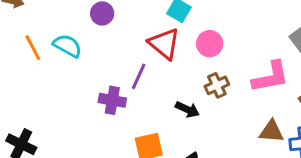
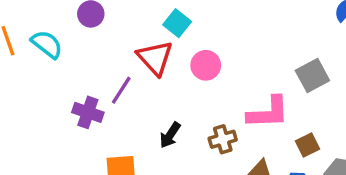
brown cross: (217, 85) -> (223, 139), moved
black arrow: (187, 109) -> (170, 135), turned 90

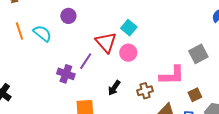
cyan square: (177, 23) -> (129, 28), moved
pink circle: (206, 65) -> (128, 53), moved

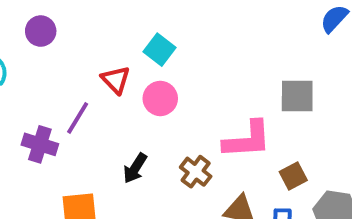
red triangle: (106, 42) -> (116, 80), size x0.7
gray square: (198, 54) -> (297, 96), turned 30
brown cross: (145, 91) -> (196, 172), turned -35

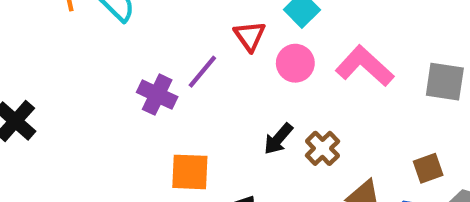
pink L-shape: (247, 140) -> (365, 66), moved, turned -142
black arrow: (135, 168) -> (278, 139), moved

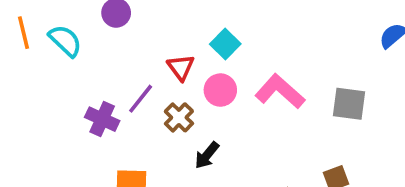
brown cross: (322, 148) -> (179, 117), moved

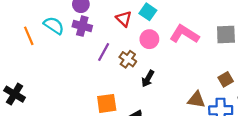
orange line: (24, 33) -> (29, 36), moved
red triangle: (181, 67) -> (124, 19), moved
purple cross: (102, 119) -> (82, 26), moved

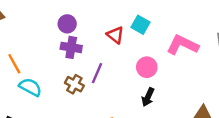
cyan semicircle: (54, 25) -> (30, 87), moved
pink circle: (149, 39) -> (147, 67), moved
brown cross: (128, 59) -> (74, 84), moved

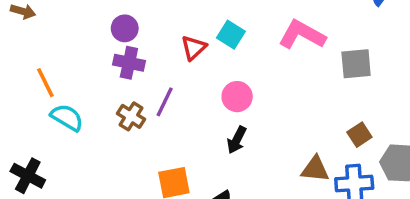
red triangle: (115, 35) -> (194, 48), turned 36
pink L-shape: (183, 45) -> (302, 35), moved

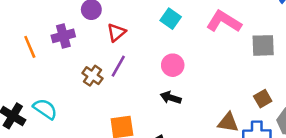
red triangle: (194, 48) -> (116, 32), moved
purple cross: (129, 63) -> (63, 36), moved, turned -30
cyan semicircle: (67, 117) -> (45, 109), moved
black arrow: (237, 140) -> (171, 98), turned 78

